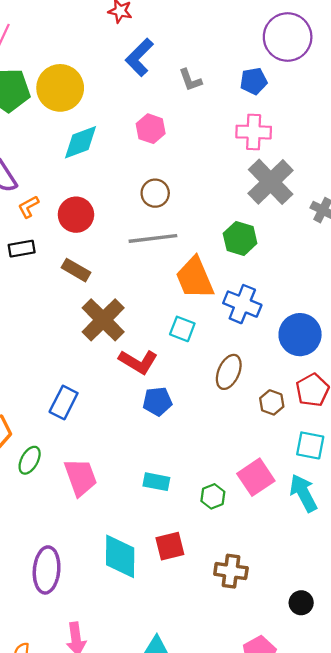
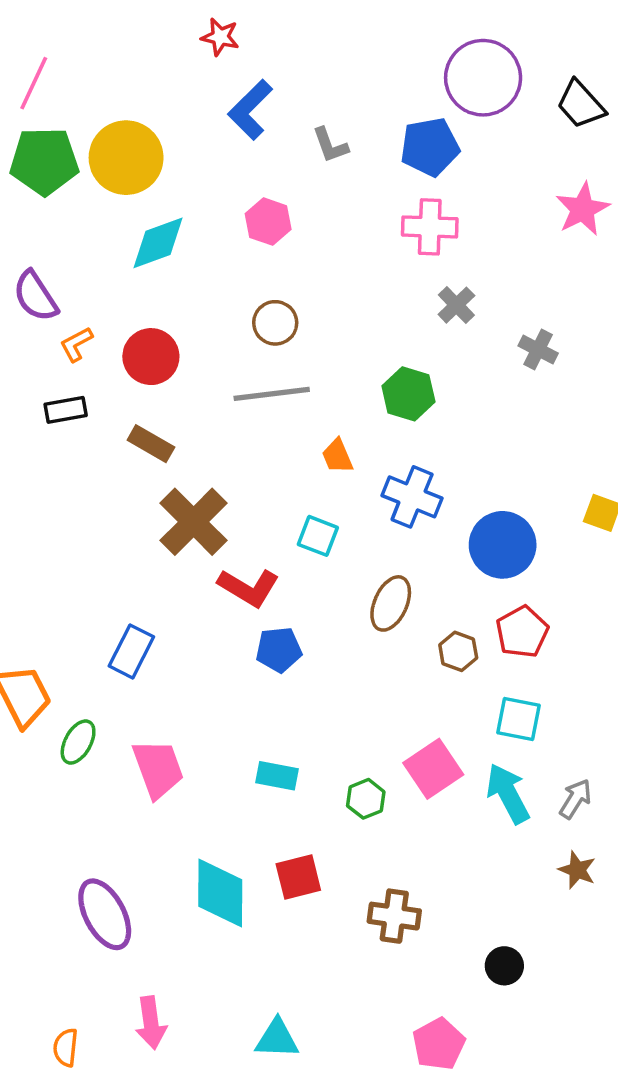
blue pentagon: (254, 81) -> (430, 147), size x1.4
gray cross: (271, 182) -> (456, 305), size x0.5
orange trapezoid: (195, 278) -> (337, 456), size x0.5
purple ellipse: (47, 570) -> (105, 914), turned -33

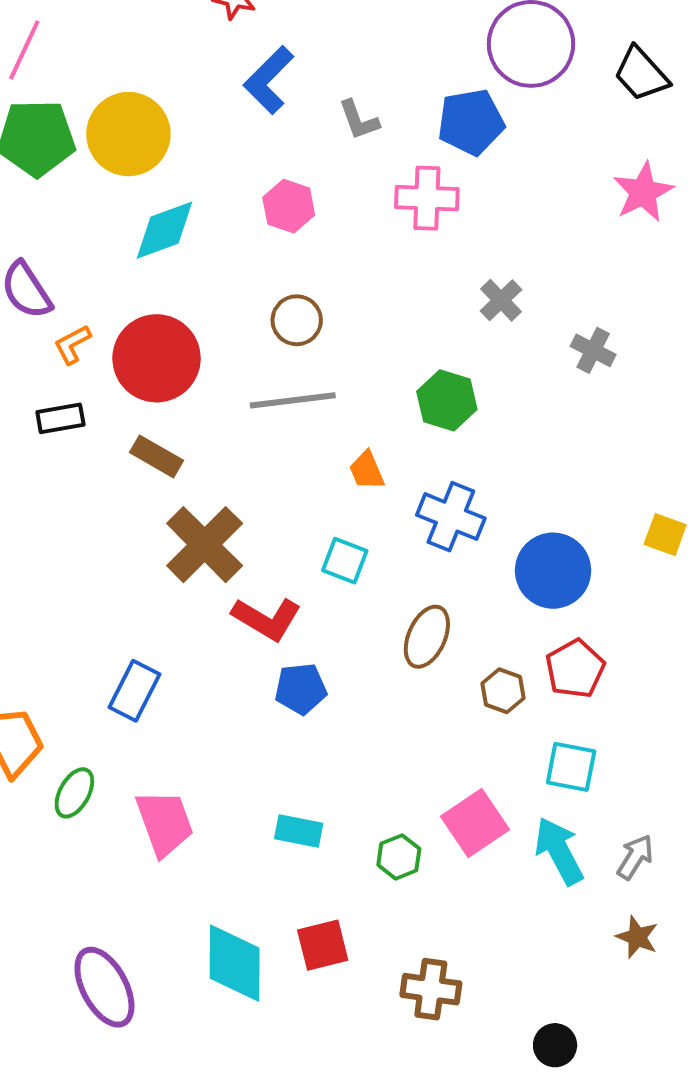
pink cross: (430, 227) -> (427, 198), moved
red circle: (151, 357) -> (157, 358), size x1.4

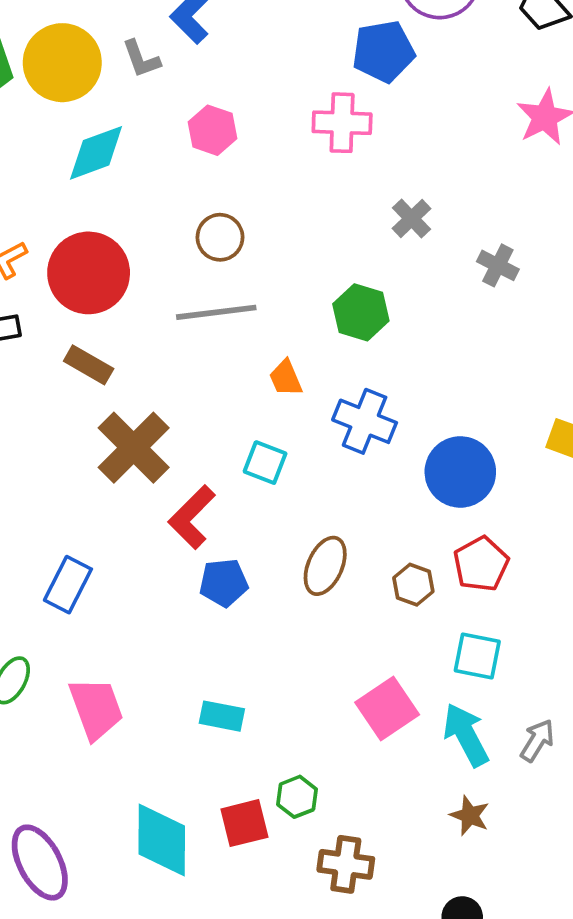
gray L-shape: (359, 120) -> (141, 59), moved
red L-shape: (267, 619) -> (192, 517), turned 104
brown ellipse: (427, 637) -> (325, 566), moved
green hexagon: (399, 857) -> (297, 797), moved
brown star: (637, 937) -> (470, 816), moved

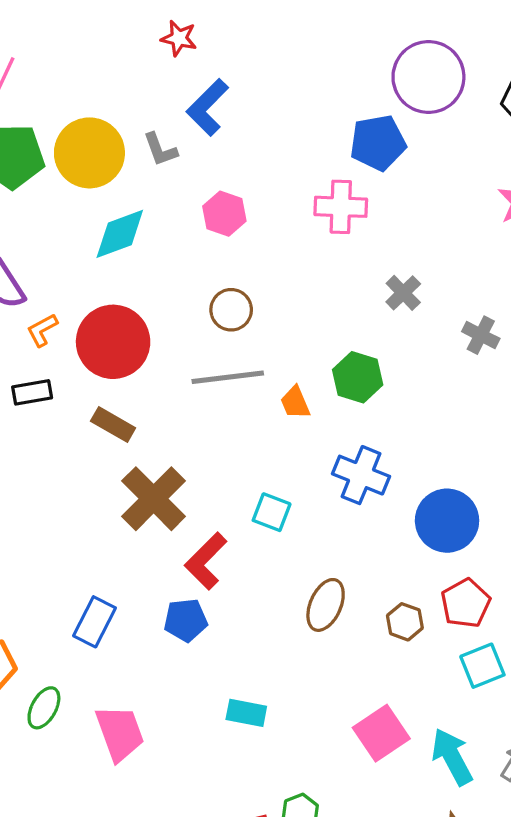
orange trapezoid: (286, 378) -> (295, 403), moved
blue pentagon: (224, 583) -> (186, 620), moved
cyan square: (477, 656) -> (482, 666), moved, turned -33
cyan rectangle: (222, 716) -> (246, 713), moved

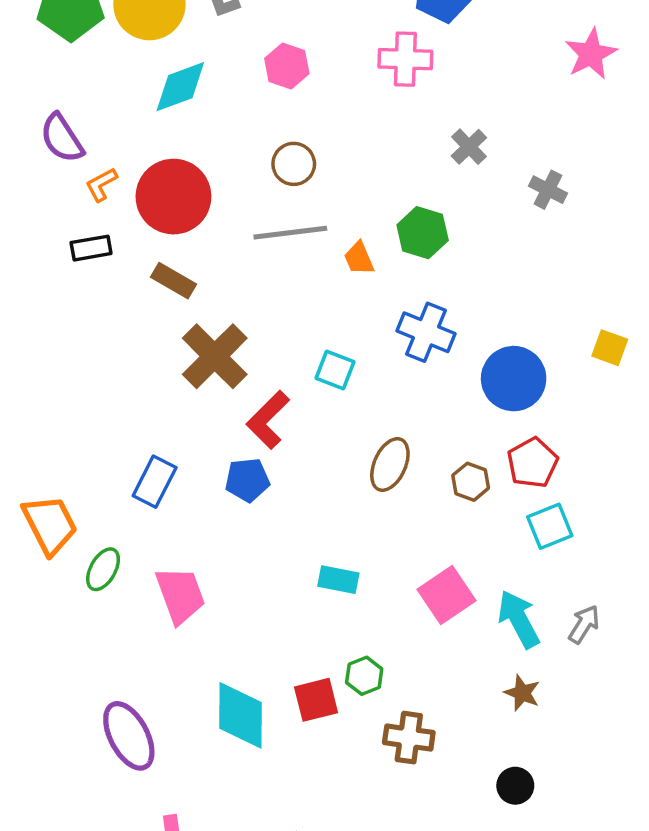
cyan rectangle: (246, 713) -> (338, 580), moved

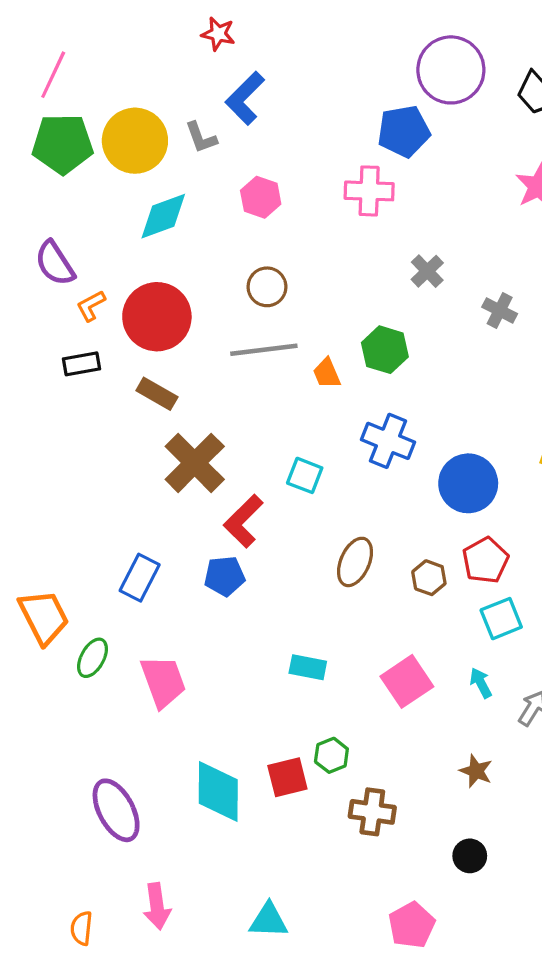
cyan arrow: (519, 619) -> (481, 683), moved, size x0.6

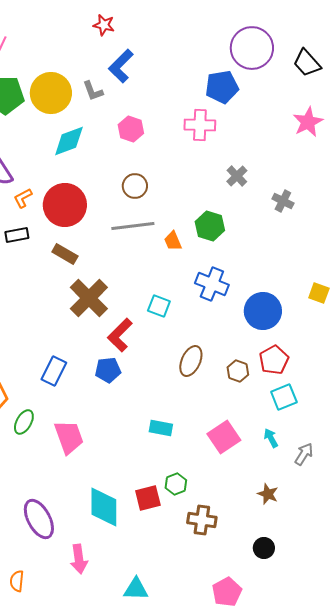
pink arrow: (157, 906) -> (79, 559), moved
orange semicircle: (81, 928) -> (17, 581), moved

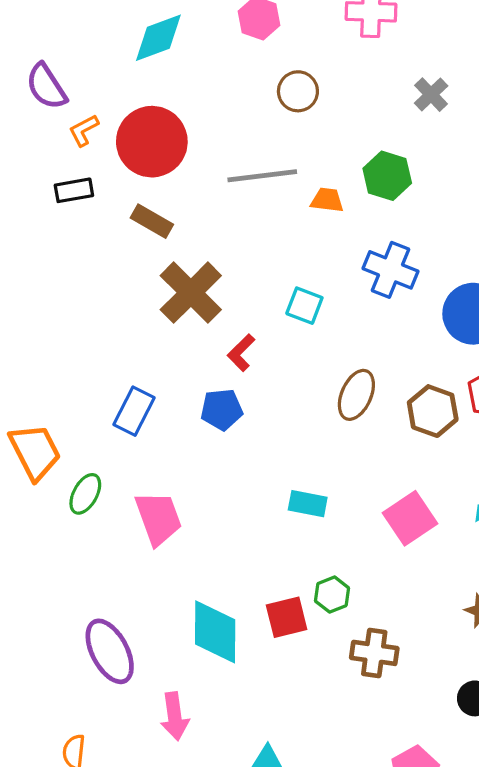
brown circle: (135, 186) -> (298, 91), moved
orange trapezoid: (173, 241) -> (327, 200), turned 120
red L-shape: (120, 335) -> (241, 353), size x0.7
brown hexagon: (238, 371) -> (433, 411), size x1.4

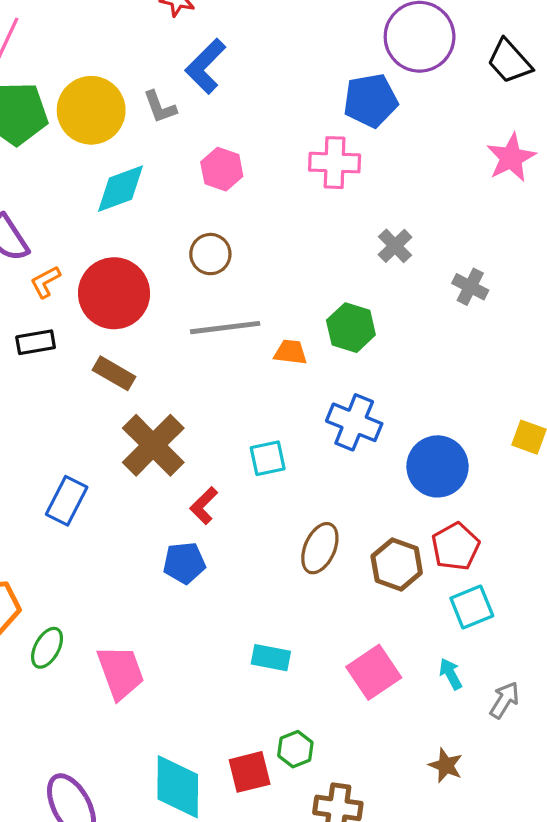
brown circle: (298, 91) -> (210, 254), moved
cyan square: (304, 306) -> (268, 458), turned -33
blue rectangle: (134, 411) -> (67, 501), moved

